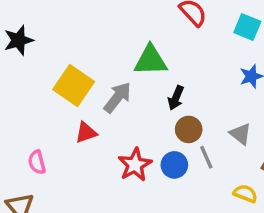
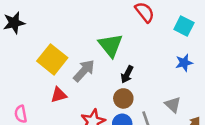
green triangle: (151, 60) -> (110, 45), turned 48
brown circle: (189, 129) -> (123, 98), moved

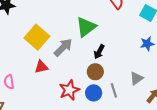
green triangle: (110, 45) -> (86, 27), turned 30
gray triangle: (173, 105) -> (136, 78), turned 40

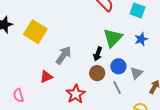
green triangle: (86, 27) -> (113, 38), moved
yellow square: (37, 37) -> (35, 32), moved
blue circle: (94, 93) -> (118, 66), moved

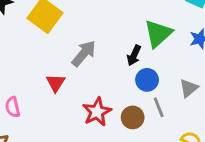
blue circle: (118, 66) -> (147, 80), moved
brown circle: (97, 73) -> (133, 117), moved
red triangle: (46, 77) -> (56, 83), turned -40

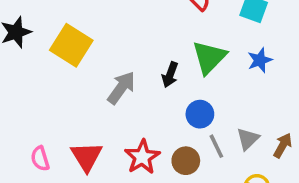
black arrow: (134, 55) -> (170, 75), moved
red triangle: (56, 83) -> (87, 157), moved, size x1.4
gray triangle: (189, 88) -> (248, 139), moved

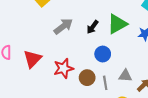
gray triangle: (248, 139) -> (125, 76), turned 32
gray line: (216, 146) -> (105, 83), moved

